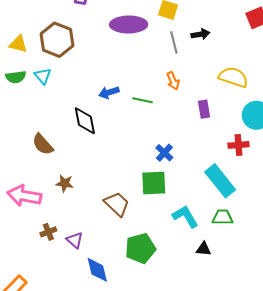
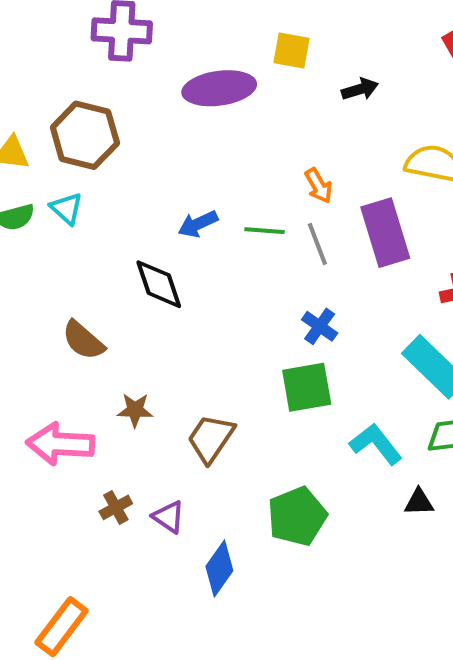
gray line: (174, 43) -> (317, 244), moved
purple rectangle: (204, 109) -> (385, 233), size x1.8
brown trapezoid: (117, 204) -> (211, 438), moved, turned -92
blue diamond: (97, 270) -> (219, 569), turned 56

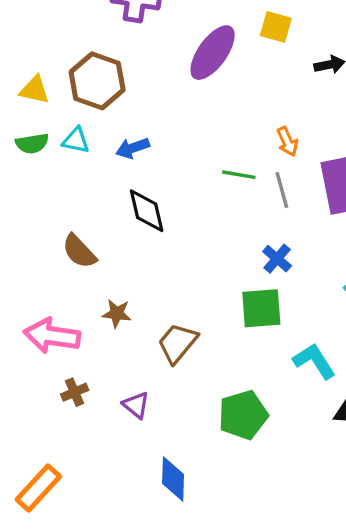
purple ellipse: (219, 88) -> (213, 53), turned -52
cyan triangle: (67, 209) -> (76, 140), turned -36
blue arrow: (198, 224) -> (133, 148), moved
brown cross: (116, 507) -> (75, 392), moved
blue diamond: (219, 569) -> (173, 479), moved, turned -39

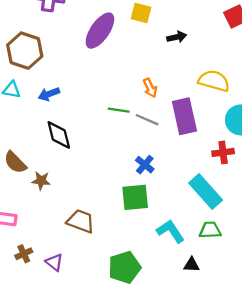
gray line: (282, 190) -> (147, 120), turned -50
brown star: (117, 314) -> (41, 181), moved
brown trapezoid: (178, 343) -> (81, 221), turned 72
brown cross: (75, 392) -> (24, 254), moved

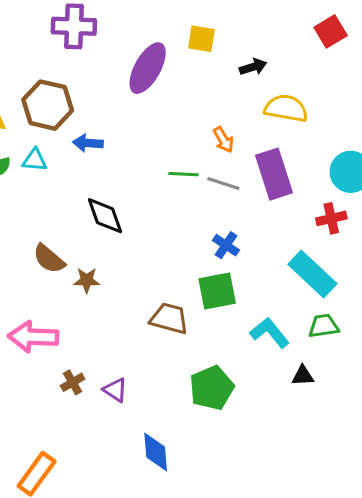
yellow semicircle: (214, 81) -> (286, 108), moved
blue arrow: (49, 94) -> (88, 143), moved, turned 30
brown trapezoid: (81, 221) -> (169, 318), moved

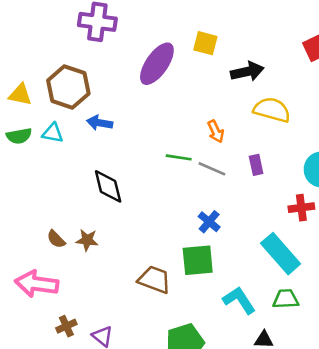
black arrow: (253, 67) -> (247, 72), size x1.4
purple rectangle: (274, 174) -> (256, 165), size x0.5
brown semicircle: (49, 259) -> (56, 239), moved, size x0.7

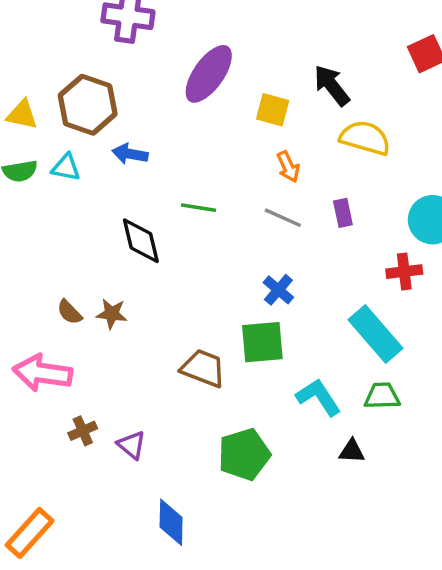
yellow square: (205, 43) -> (273, 110), moved
black arrow: (247, 72) -> (332, 85), turned -116
green line: (179, 157) -> (198, 208), moved

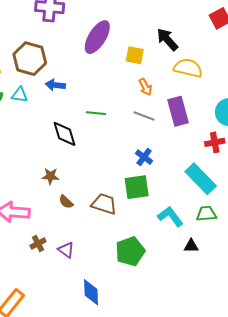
purple rectangle: (343, 213) -> (178, 111), size x1.8
brown semicircle: (69, 312) -> (66, 202), moved

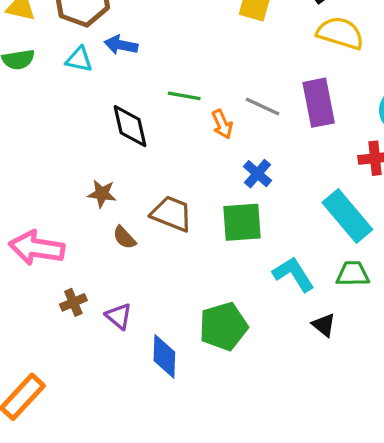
orange arrow: (145, 87) -> (222, 124), moved
cyan triangle: (20, 95) -> (79, 59), moved
brown trapezoid: (104, 204) -> (172, 214), moved
black triangle: (191, 246) -> (324, 325), turned 35
blue diamond: (91, 292) -> (164, 356), moved

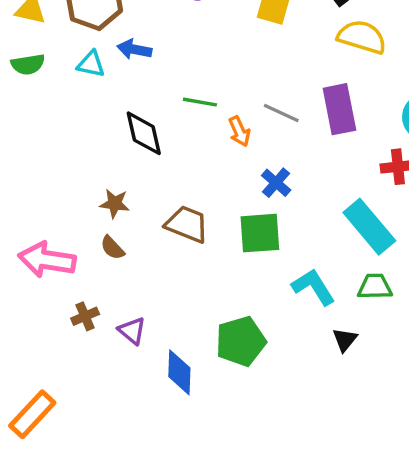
brown semicircle: (124, 238) -> (112, 248), moved
black triangle: (324, 325) -> (345, 340), turned 30

